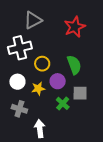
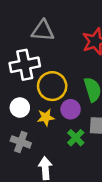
gray triangle: (33, 20) -> (43, 31), turned 30
yellow circle: (42, 64) -> (52, 86), size x1.5

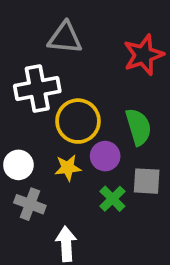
white circle: (20, 108) -> (18, 165), moved

